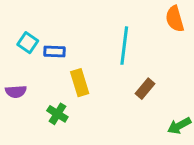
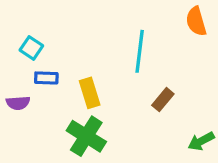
blue rectangle: (54, 51) -> (46, 78), moved
green cross: (57, 114) -> (86, 136), moved, size x1.6

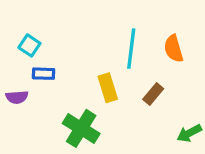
orange semicircle: (196, 21) -> (174, 49), moved
yellow rectangle: (90, 93) -> (108, 88), moved

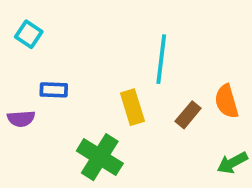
cyan square: (29, 45) -> (29, 34), moved
orange semicircle: (174, 49) -> (227, 101), moved

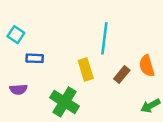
cyan square: (29, 34) -> (16, 35), moved
purple semicircle: (21, 119) -> (18, 89), moved

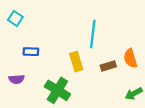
cyan square: (16, 35) -> (15, 18), moved
brown rectangle: (122, 75) -> (108, 66), turned 32

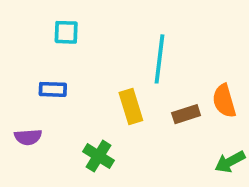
cyan square: (15, 18) -> (66, 32), moved, turned -32
green cross: (57, 90) -> (99, 156), size x0.7

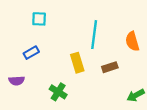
blue rectangle: (53, 89) -> (31, 53), turned -32
orange semicircle: (224, 101) -> (132, 41), moved

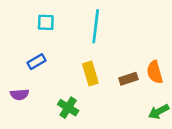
cyan line: (94, 35) -> (96, 26), moved
orange semicircle: (132, 41) -> (155, 72), moved

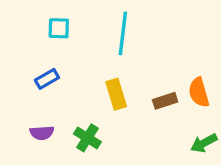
purple semicircle: (20, 94) -> (42, 133), moved

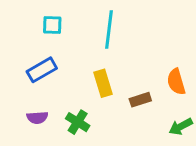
blue rectangle: (47, 79) -> (42, 70), size x1.4
brown rectangle: (165, 101) -> (140, 100), moved

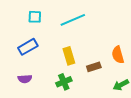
cyan line: (109, 29) -> (73, 20), turned 60
green cross: (78, 122) -> (64, 82), moved, turned 35

